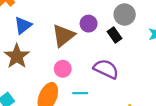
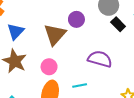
black rectangle: (115, 35) -> (118, 24), moved
pink circle: (63, 69) -> (49, 67), moved

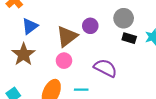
black rectangle: (118, 24) -> (129, 38), turned -40
pink circle: (49, 67) -> (64, 61), moved

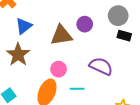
brown triangle: (67, 36) -> (61, 35), turned 30
pink circle: (64, 61) -> (59, 69), moved

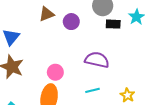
brown triangle: (61, 35) -> (47, 14), moved, size x0.7
cyan line: (77, 89) -> (93, 90), moved

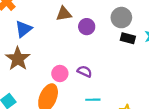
purple semicircle: (97, 60) -> (85, 71), moved, size x0.6

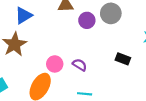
gray circle: (121, 18) -> (111, 13), moved
black rectangle: (128, 38) -> (123, 59), moved

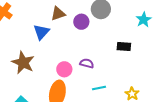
blue triangle: (24, 15) -> (41, 32), moved

